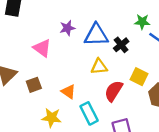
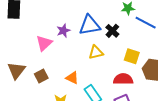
purple star: (67, 28) -> (63, 31), moved
pink triangle: (42, 48) -> (44, 43), turned 48
red semicircle: (114, 91) -> (123, 79), moved, turned 66

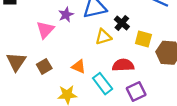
black cross: (112, 31) -> (122, 23), moved
red semicircle: (123, 79) -> (123, 65), moved

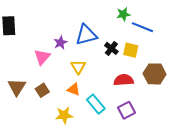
yellow triangle: (103, 37) -> (78, 67), moved, turned -42
yellow square: (143, 39) -> (131, 50), moved
red semicircle: (123, 65) -> (124, 80), moved

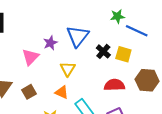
blue triangle: (86, 35) -> (78, 36), turned -40

